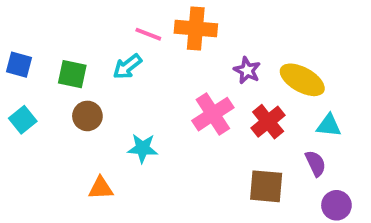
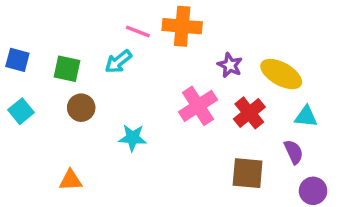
orange triangle: (101, 188) -> (71, 180), moved

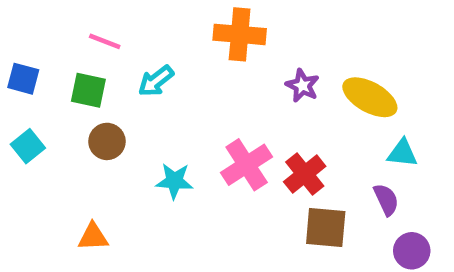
pink line: (138, 32) -> (105, 41), moved
pink cross: (198, 106) -> (247, 165), moved
red cross: (249, 113) -> (305, 174), moved

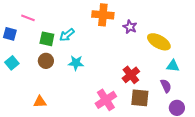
pink line: (105, 41) -> (28, 18), moved
purple star: (302, 86) -> (130, 27), moved
green square: (88, 90) -> (47, 39), moved
pink cross: (247, 165) -> (106, 100), moved
cyan star: (174, 181) -> (76, 63), moved

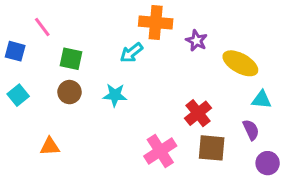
pink line: (28, 18) -> (42, 27), turned 32
cyan arrow: (67, 35) -> (131, 53), moved
orange triangle: (40, 102) -> (50, 146), moved

